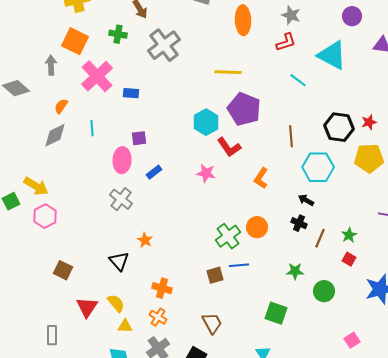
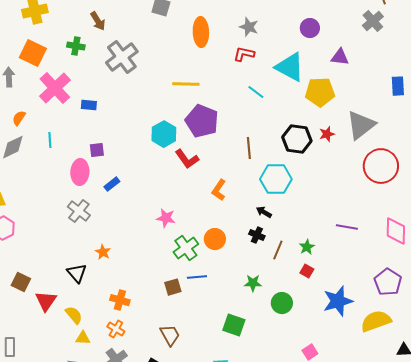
red L-shape: (286, 42) -> (244, 54), turned -150
yellow pentagon: (369, 158) -> (320, 92), moved
pink star: (206, 173) -> (166, 218), moved
red triangle: (87, 307) -> (46, 301), moved

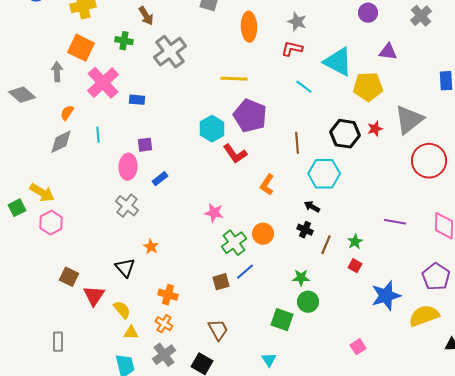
purple circle: (310, 28) -> (368, 13), moved
blue line: (197, 277) -> (245, 272), turned -36
green circle: (282, 303) -> (308, 302), moved

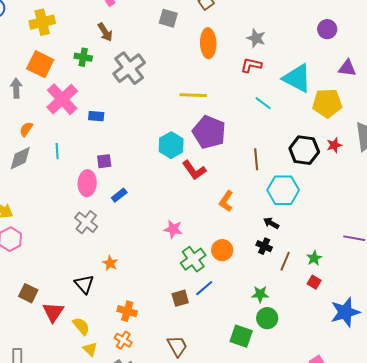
yellow triangle: (131, 333) -> (90, 349), turned 42

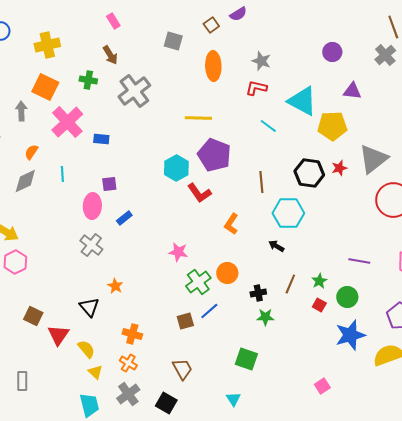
black cross: (264, 246) -> (258, 293), moved, turned -35
green circle: (267, 318) -> (347, 297), moved

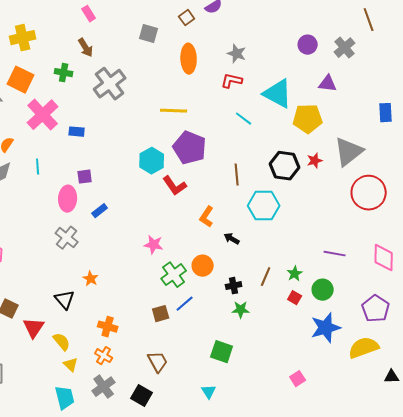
gray cross: (385, 55) -> (345, 48), moved
black arrow: (276, 246) -> (232, 239), moved

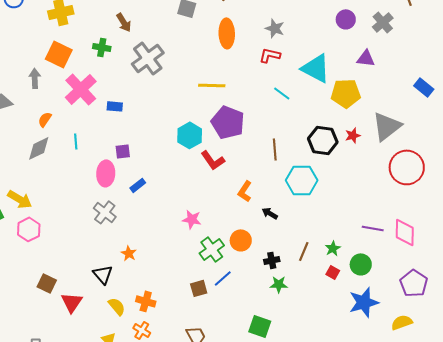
blue rectangle: (386, 113) -> (424, 87), turned -48
pink diamond: (384, 258) -> (405, 232), moved
yellow semicircle: (62, 342) -> (117, 306), moved
yellow semicircle: (364, 348) -> (402, 322), size x0.7

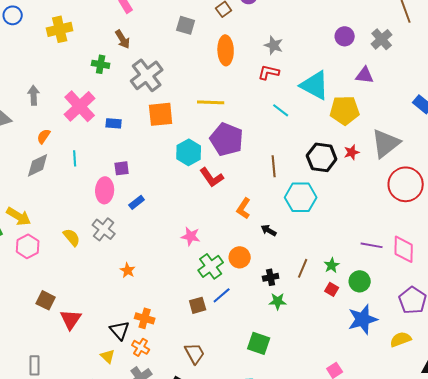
orange square: (59, 54) -> (161, 114), moved, turned -32
black triangle: (103, 274) -> (120, 330), moved
yellow semicircle: (117, 306) -> (72, 237), moved

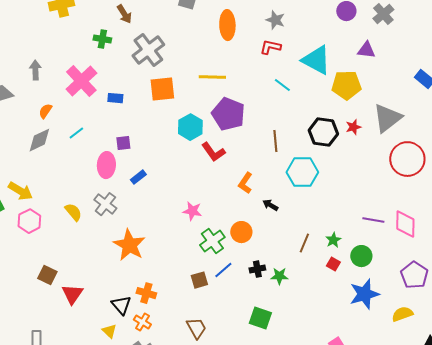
cyan line: (75, 158) -> (76, 133), turned 56
orange star: (128, 270) -> (129, 245), size x2.0
black cross: (271, 277) -> (257, 269), moved

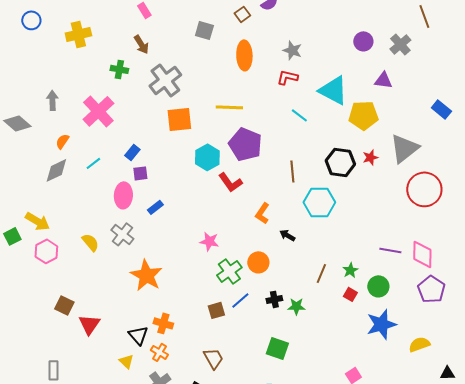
blue rectangle: (115, 98) -> (132, 152), moved, turned -56
purple pentagon: (414, 275) -> (431, 289), moved

